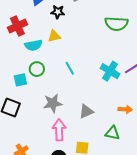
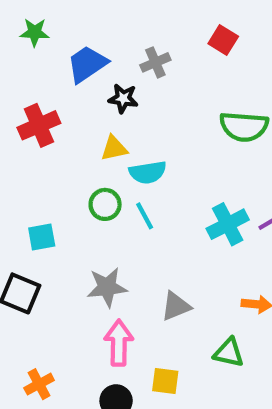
cyan semicircle: (34, 45) -> (148, 172), moved
green circle: (37, 69) -> (105, 204), moved
cyan cross: (110, 71) -> (228, 224), turned 30

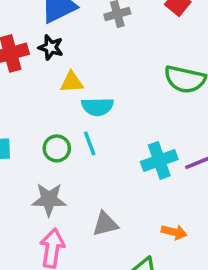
black star: (123, 98) -> (51, 47), moved
green circle: (105, 204) -> (57, 148), moved

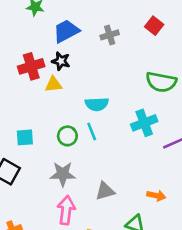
yellow triangle: (72, 82) -> (53, 84), moved
cyan cross: (159, 160) -> (144, 123), moved

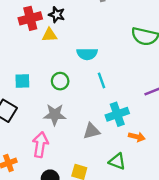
cyan cross: (144, 123) -> (117, 114), moved
cyan line: (92, 131) -> (101, 80), moved
pink arrow: (66, 210) -> (40, 145), moved

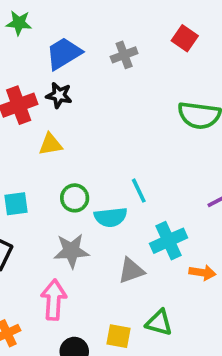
yellow triangle: (49, 35) -> (50, 144), moved
cyan semicircle: (87, 54) -> (111, 217), moved
green triangle: (117, 161) -> (159, 323), moved

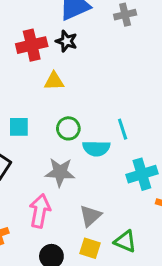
gray triangle: (131, 271) -> (90, 216), moved, turned -30

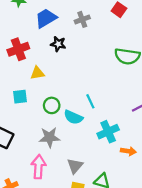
black star: (66, 41) -> (58, 44), moved
cyan square: (19, 127) -> (20, 97), moved
cyan semicircle: (96, 148) -> (73, 117), turned 30

